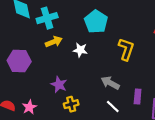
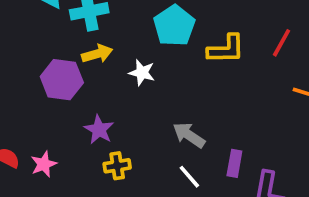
yellow L-shape: (126, 49) -> (226, 49), moved, turned 65
purple hexagon: (19, 61) -> (62, 80), moved

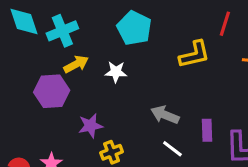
yellow L-shape: (226, 49) -> (194, 54), moved
purple star: (99, 130) -> (91, 126), turned -30

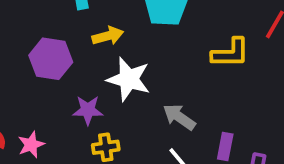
yellow arrow: (76, 64) -> (108, 36), moved
white star: (116, 72) -> (129, 79), moved, size x1.6

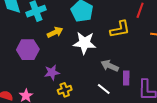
white star: (129, 79) -> (85, 43), moved
gray arrow: (179, 117) -> (110, 66), moved

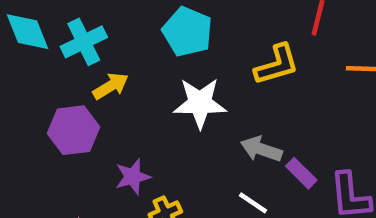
yellow arrow: (55, 32) -> (111, 86), moved
purple rectangle: (126, 78) -> (301, 173), turned -40

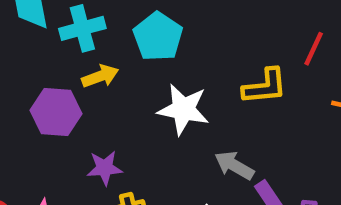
cyan pentagon: (187, 32) -> (158, 37), moved

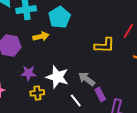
yellow arrow: (100, 76) -> (41, 36), moved
white star: (183, 109) -> (57, 77), moved

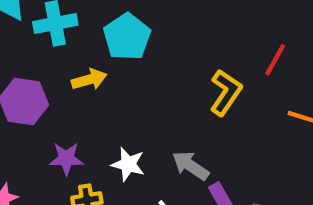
yellow L-shape: (105, 45) -> (226, 92), turned -55
white star: (57, 77) -> (128, 164), size x0.7

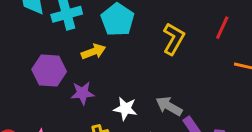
yellow L-shape: (226, 92) -> (174, 39), moved
purple star: (66, 159) -> (83, 93), moved

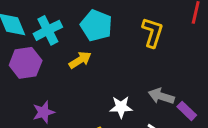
purple hexagon: (49, 70) -> (26, 63), moved
purple star: (83, 93) -> (44, 112), moved

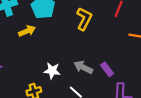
purple rectangle: (187, 111) -> (107, 69), moved

